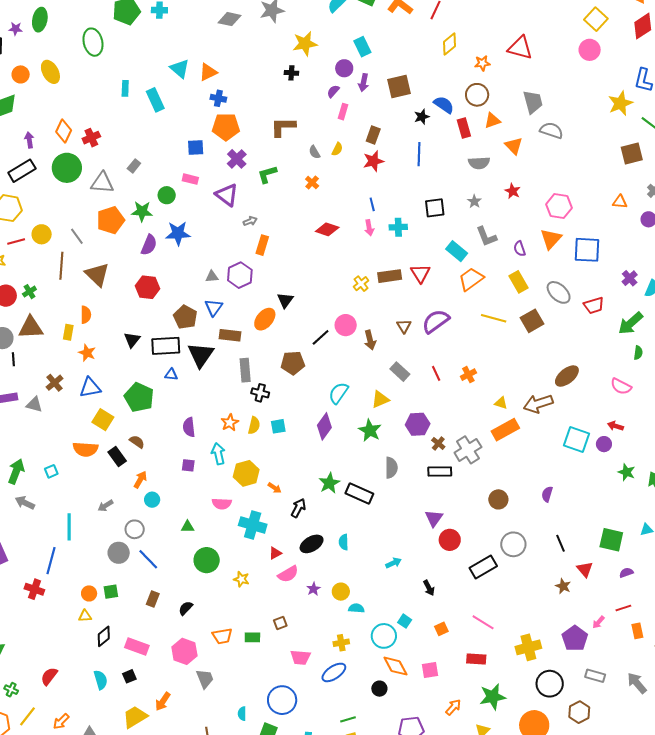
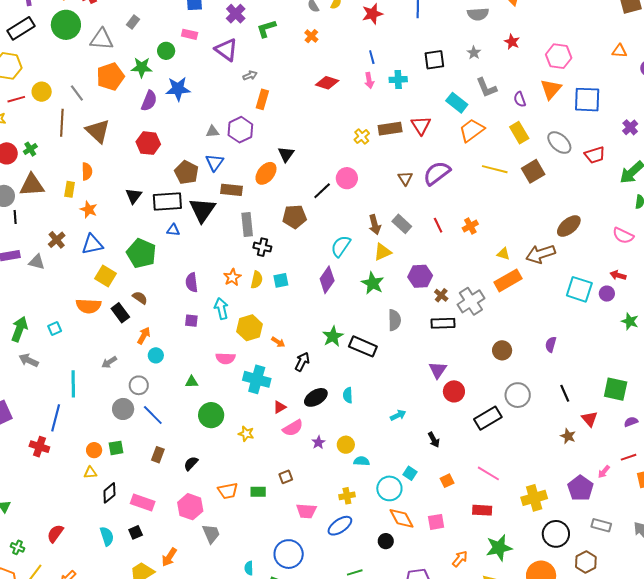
brown arrow: (370, 340) -> (375, 225), moved

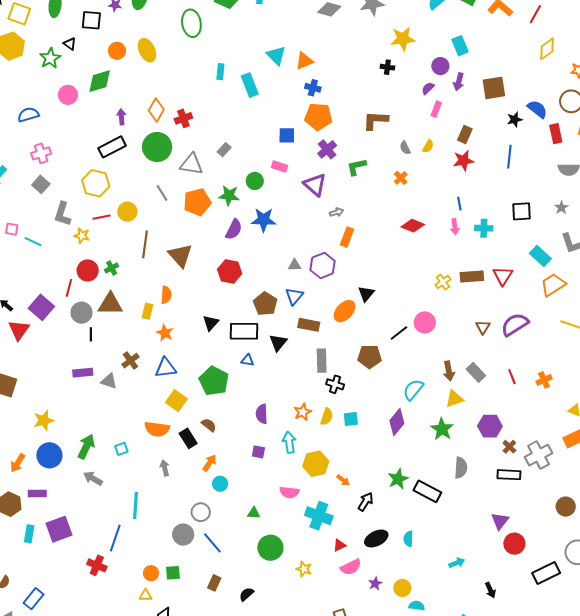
gray line: (77, 93) -> (162, 193), moved
black triangle: (202, 210) -> (278, 343), size x0.7
gray arrow: (109, 362) -> (165, 468), moved, turned 105

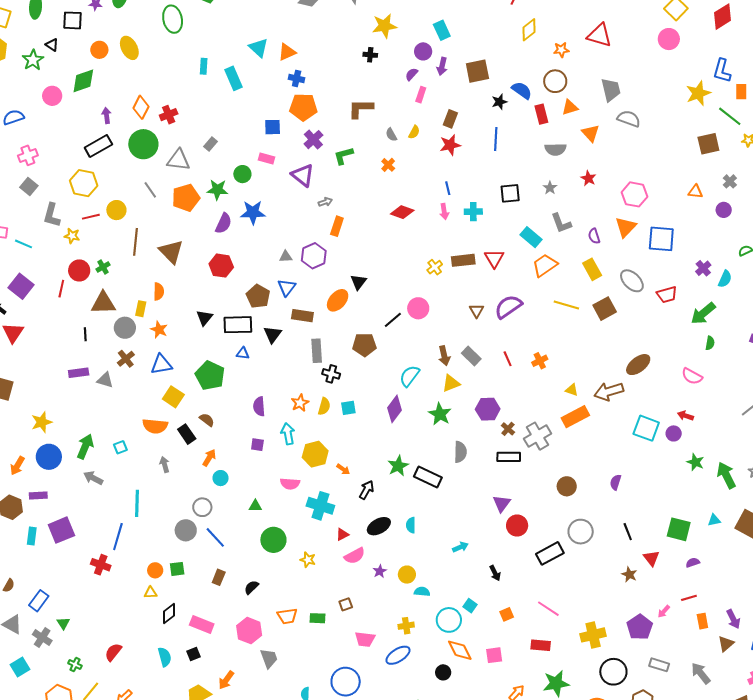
purple square: (41, 307) -> (21, 286), moved
gray circle: (81, 313) -> (125, 328), moved

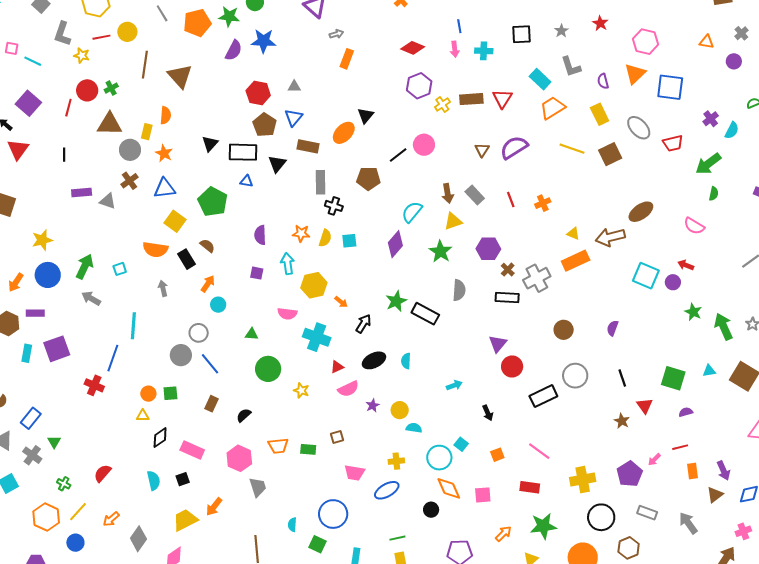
purple hexagon: (314, 256) -> (419, 86), moved
red hexagon: (221, 266) -> (258, 93), moved
black line: (85, 334) -> (64, 155), moved
orange star: (300, 403) -> (301, 233), turned 30

